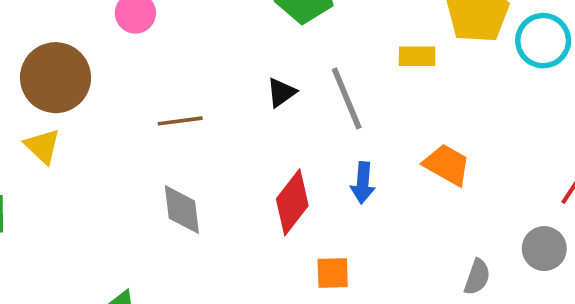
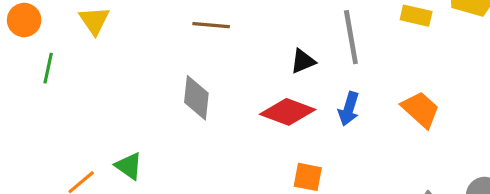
black triangle: (281, 92) -> (303, 61), moved
red diamond: (292, 202) -> (288, 112), turned 60

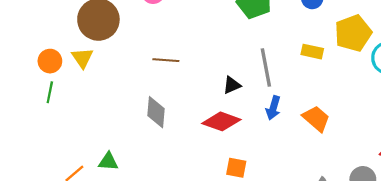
orange circle: (24, 20) -> (50, 61), moved
blue arrow: (349, 109) -> (273, 108), moved
green triangle: (129, 166) -> (108, 161), turned -30

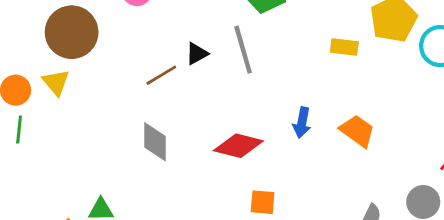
brown line: (166, 60) -> (161, 75), turned -30
gray line: (266, 67) -> (243, 50), moved
black triangle: (232, 85) -> (197, 54), moved

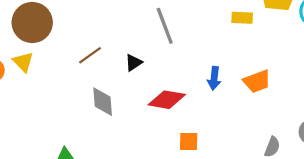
black triangle: (197, 54) -> (133, 63), moved
brown line: (161, 75) -> (90, 55), moved
orange trapezoid: (357, 131) -> (257, 81), turned 128

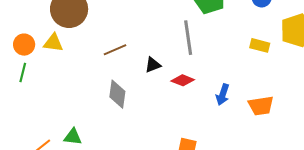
yellow triangle: (23, 62) -> (53, 43), turned -50
red diamond: (167, 100) -> (183, 80), moved, size x0.7

